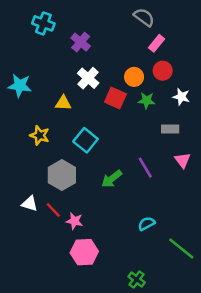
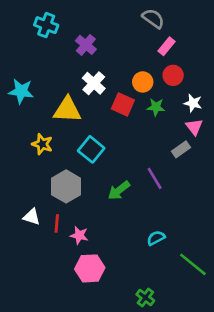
yellow triangle: (63, 103) -> (67, 110), size x1.6
gray rectangle: (170, 129) -> (181, 149), moved, turned -35
pink triangle: (183, 160) -> (194, 127), moved
red line: (53, 210) -> (57, 223), turned 49

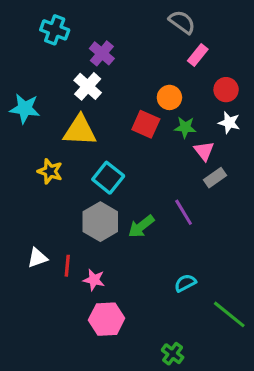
red circle: (173, 75) -> (226, 90), moved
white cross: (94, 83) -> (88, 86), moved
pink triangle: (194, 127) -> (204, 151), moved
gray hexagon: (66, 186) -> (100, 222), moved
white triangle: (32, 217) -> (37, 258), turned -36

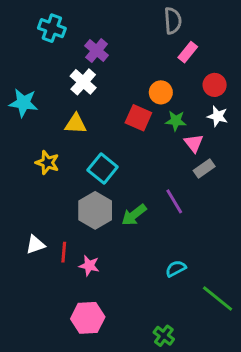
gray semicircle: (182, 22) -> (173, 21), turned 50
yellow triangle: (80, 130) -> (76, 124), size x0.7
pink hexagon: (107, 319) -> (88, 318), moved

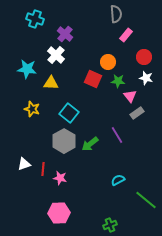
cyan star: (23, 103) -> (27, 69), moved
green cross: (164, 336) -> (110, 225), turned 32

